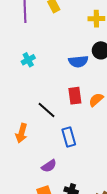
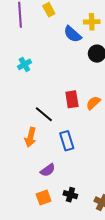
blue semicircle: (78, 61) -> (73, 34), moved, turned 48
orange arrow: (21, 133) -> (30, 137), moved

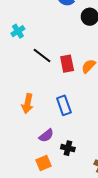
black line: (44, 114) -> (42, 56), moved
black cross: (70, 195) -> (68, 148), moved

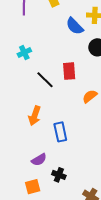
red rectangle: (67, 64) -> (69, 71), moved
orange arrow: (27, 104) -> (35, 116), moved

